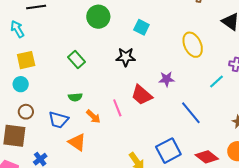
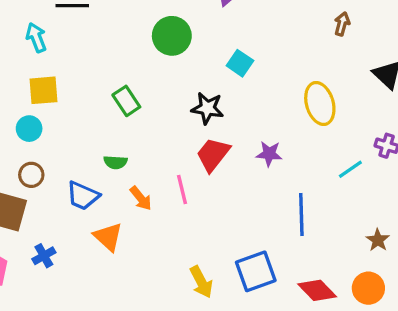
red trapezoid: (142, 95) -> (213, 154), moved, turned 80
blue line: (191, 113) -> (301, 215), turned 30

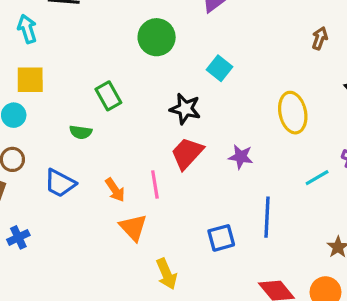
green semicircle: (115, 162) -> (81, 132), moved
orange triangle: (108, 237) -> (133, 227), moved
blue square: (256, 271) -> (221, 238), moved, size x0.7

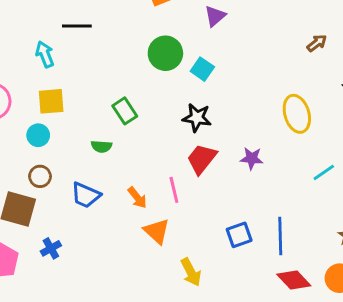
brown arrow: (320, 38) -> (317, 43), turned 36
cyan square: (220, 68) -> (202, 69), moved
blue line: (267, 217) -> (280, 236), moved

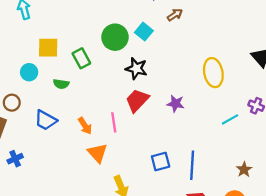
brown arrow: (317, 43) -> (175, 15), moved
green circle: (165, 53) -> (115, 37), moved
yellow square: (51, 101) -> (48, 48), moved
cyan circle: (38, 135) -> (29, 72), moved

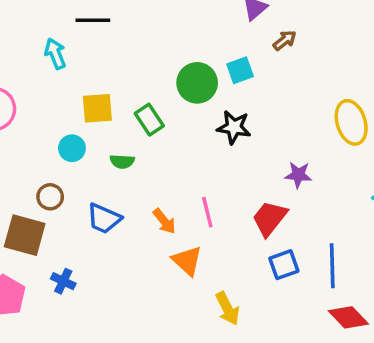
cyan square: (144, 32) -> (240, 70), turned 36
red trapezoid: (137, 100) -> (270, 218), moved
blue cross: (15, 159) -> (63, 281), turned -35

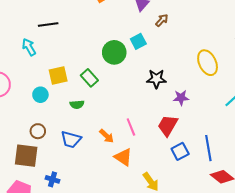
black star: (234, 127) -> (156, 79), moved
cyan circle: (72, 148) -> (40, 95), moved

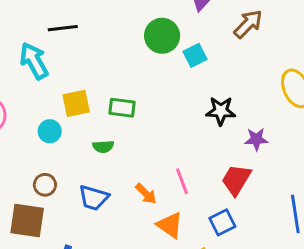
brown arrow: (162, 20) -> (248, 24), moved, size x1.5
cyan arrow: (29, 47) -> (34, 61), size x1.4
green circle: (114, 52) -> (162, 36), moved
green rectangle: (89, 78) -> (122, 108), turned -42
blue square: (180, 151) -> (222, 222), moved

